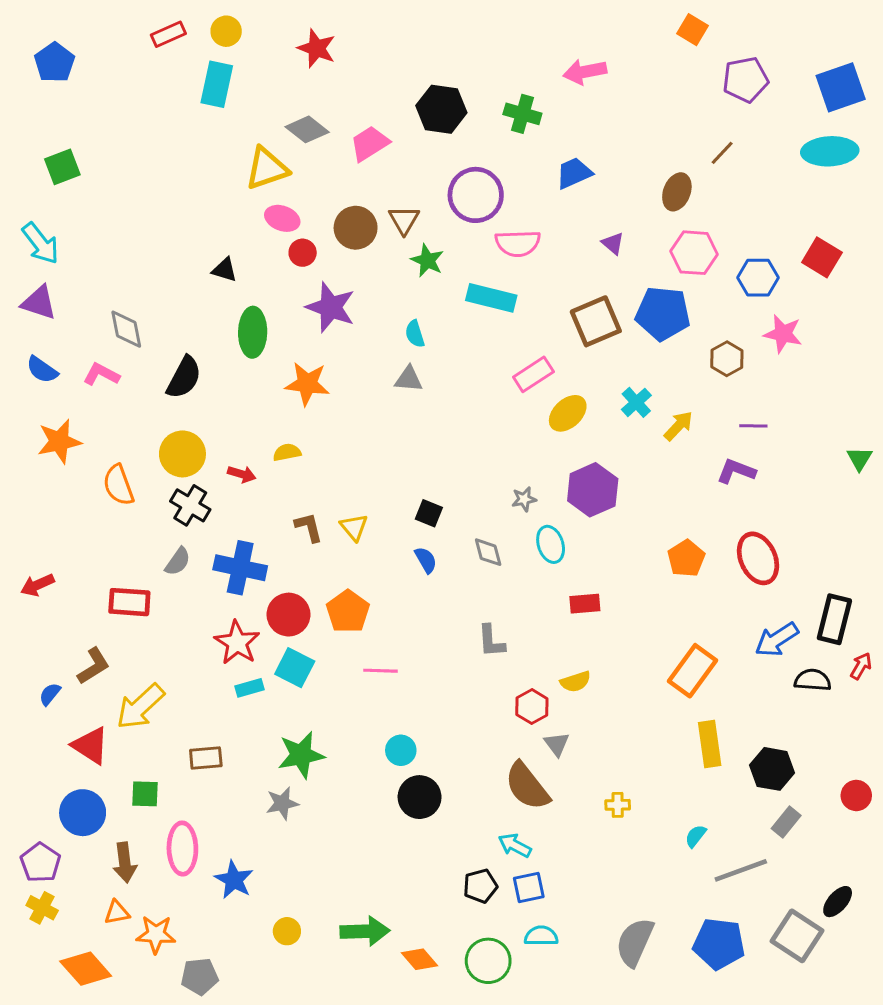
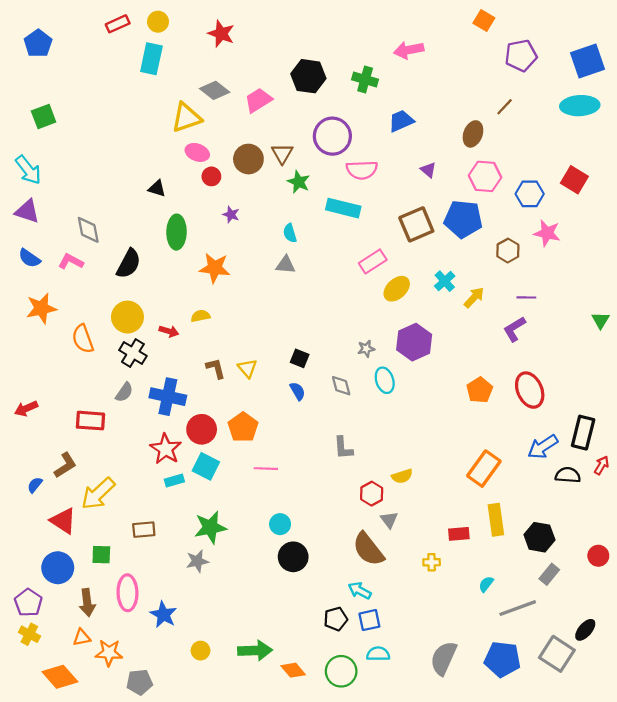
purple star: (331, 307) -> (231, 215), size x0.5
purple L-shape: (736, 471) -> (514, 329), turned -52
red rectangle: (585, 604) -> (459, 534), moved

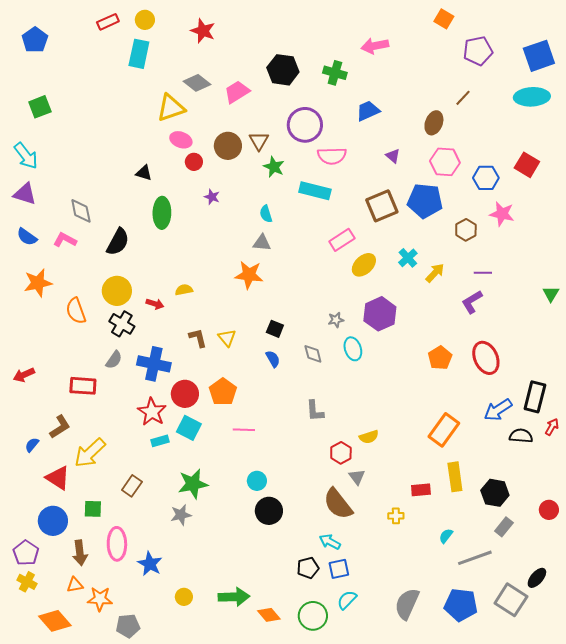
orange star: (215, 268) -> (249, 275), moved
brown rectangle: (144, 530) -> (132, 486), turned -50
cyan semicircle: (378, 654) -> (347, 600), turned -45

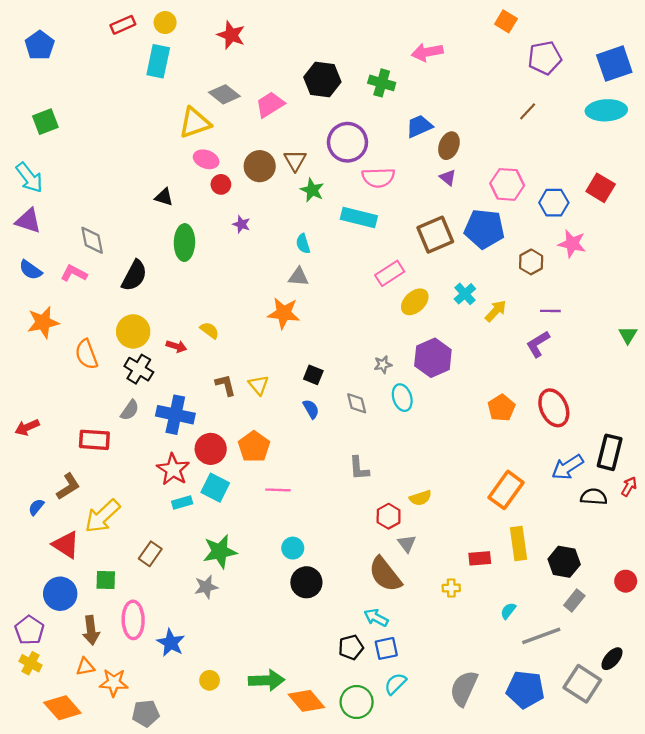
brown ellipse: (434, 123) -> (449, 146), moved
yellow semicircle: (184, 290) -> (210, 330), turned 48
orange diamond: (269, 615) -> (306, 701), size x1.4

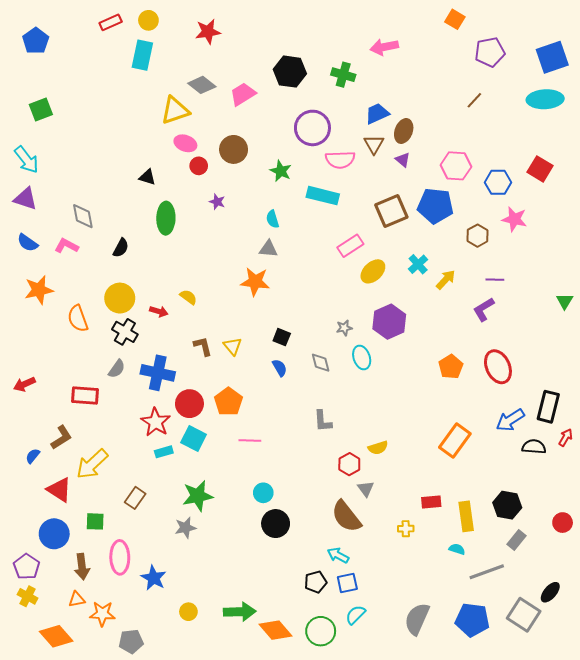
red star: (231, 35) -> (208, 32), turned -30
brown triangle: (295, 160) -> (374, 144), moved
black semicircle: (134, 276) -> (121, 248), size x0.7
yellow rectangle: (518, 544) -> (466, 516), moved
cyan semicircle: (508, 611) -> (457, 549), turned 70

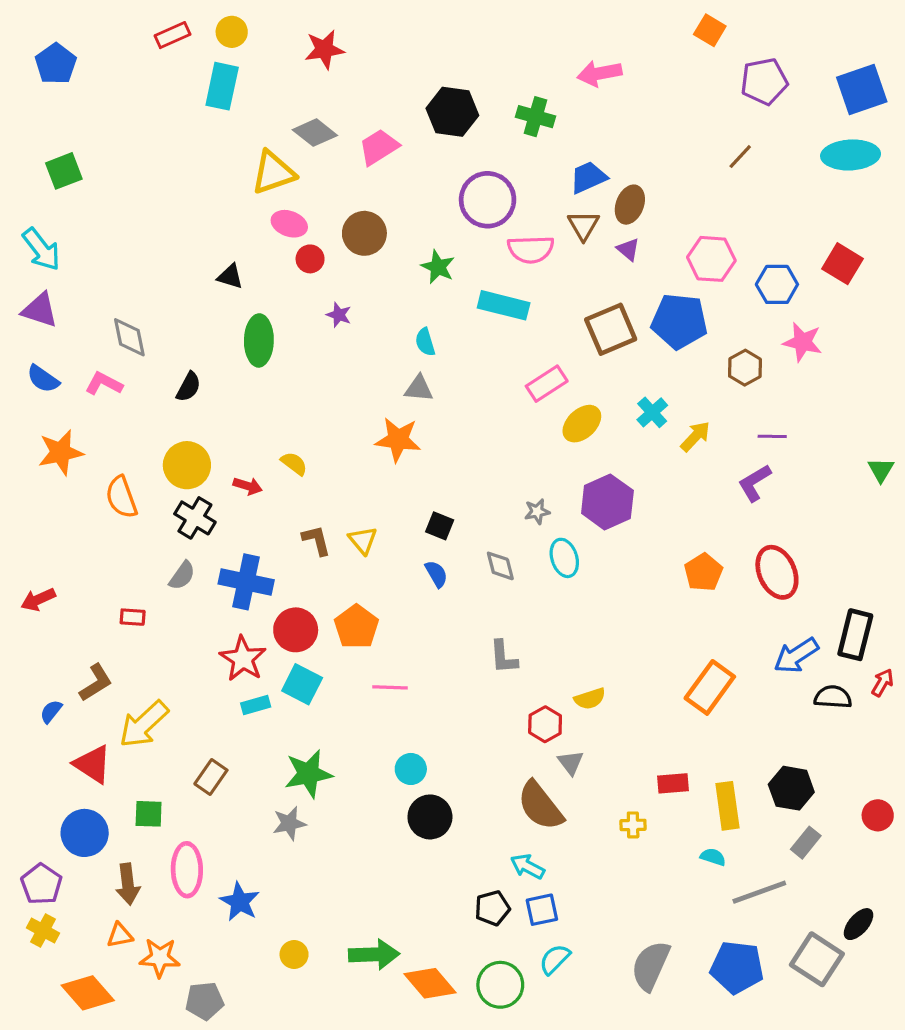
red rectangle: (85, 395) -> (133, 617), size x0.6

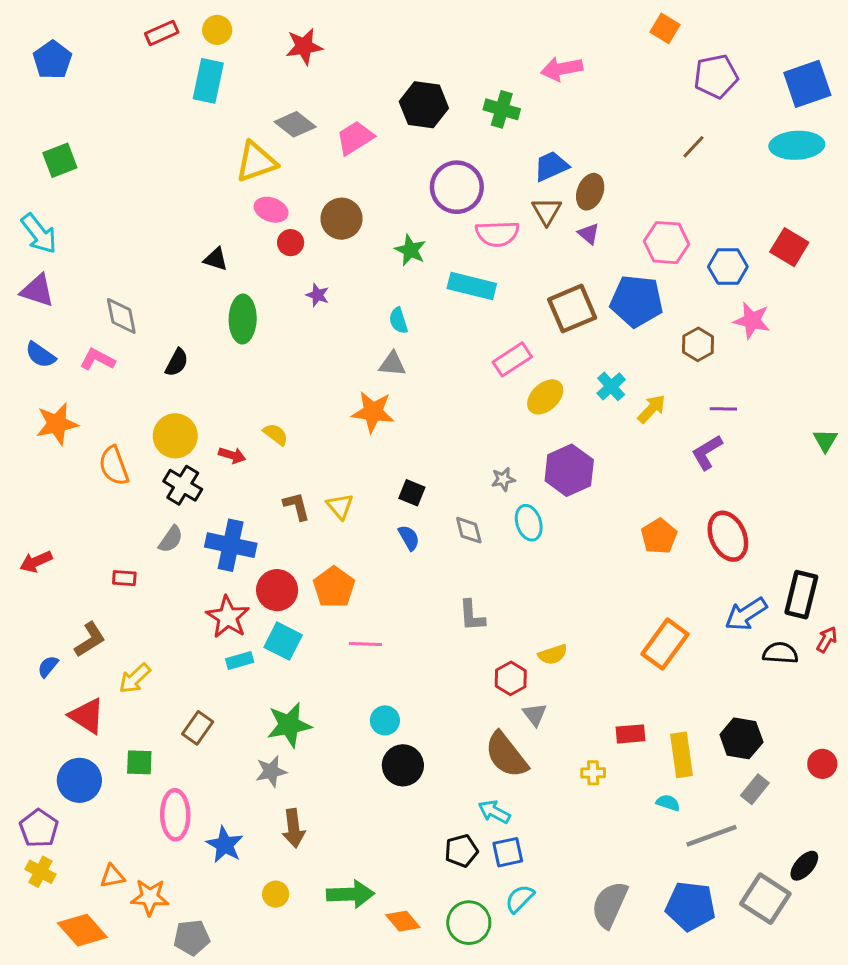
yellow arrow: (144, 724) -> (135, 678), size x0.7
brown arrow: (128, 884) -> (294, 828), moved
orange diamond: (430, 983) -> (403, 921), size x0.7

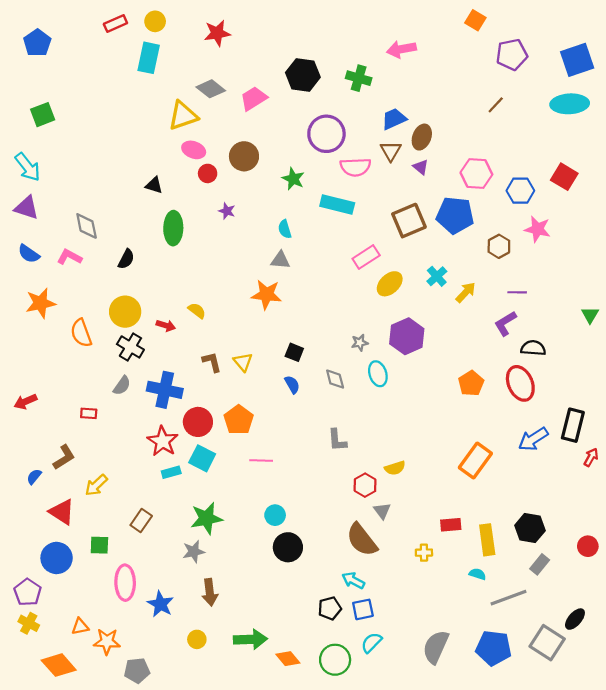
black semicircle: (780, 653) -> (533, 348), moved

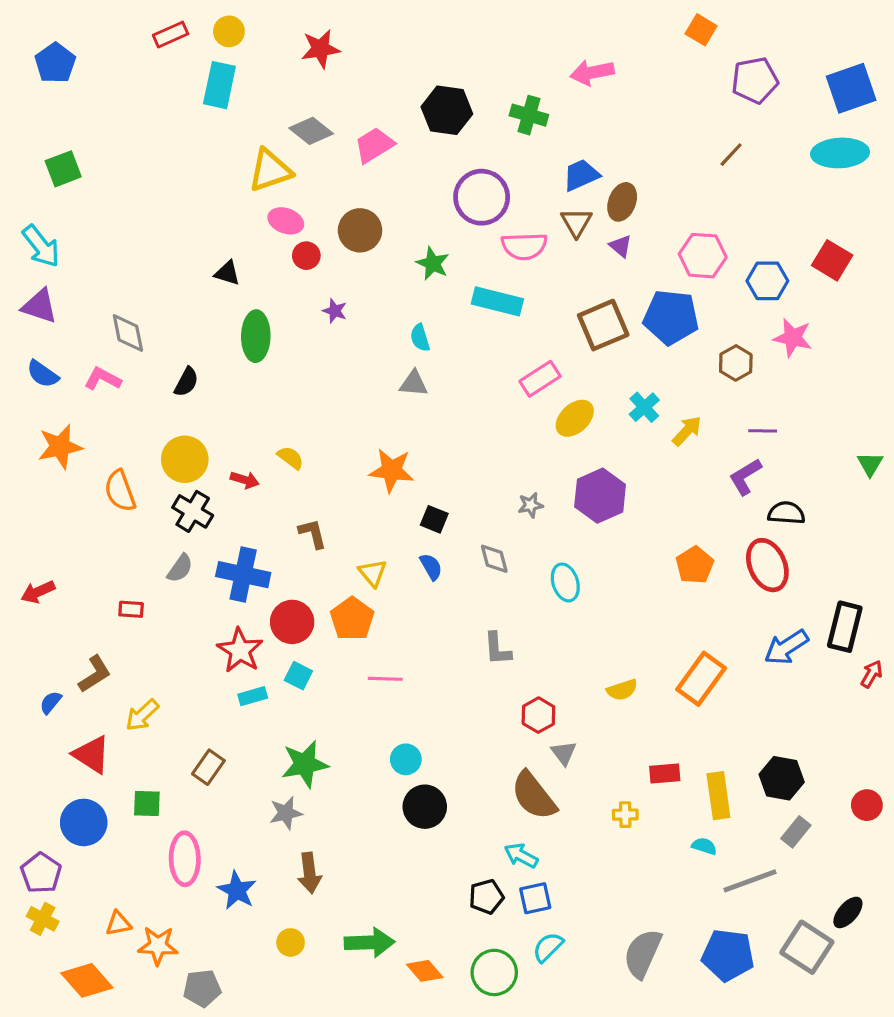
orange star: (266, 294) -> (392, 470), moved
yellow triangle: (243, 362) -> (373, 573), moved
cyan ellipse: (378, 374) -> (565, 582), moved
cyan square: (202, 458) -> (298, 676), size x0.7
yellow semicircle: (395, 468) -> (622, 690), moved

